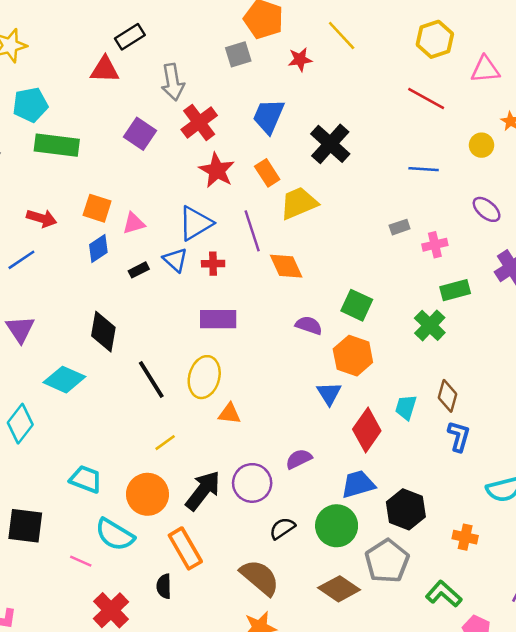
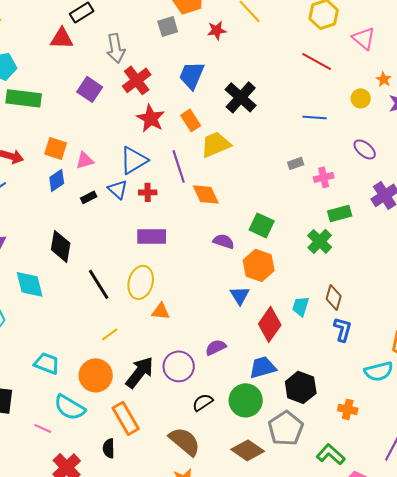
pink triangle: (485, 70) -> (364, 38), turned 45
cyan diamond: (64, 380) -> (30, 284), turned 52

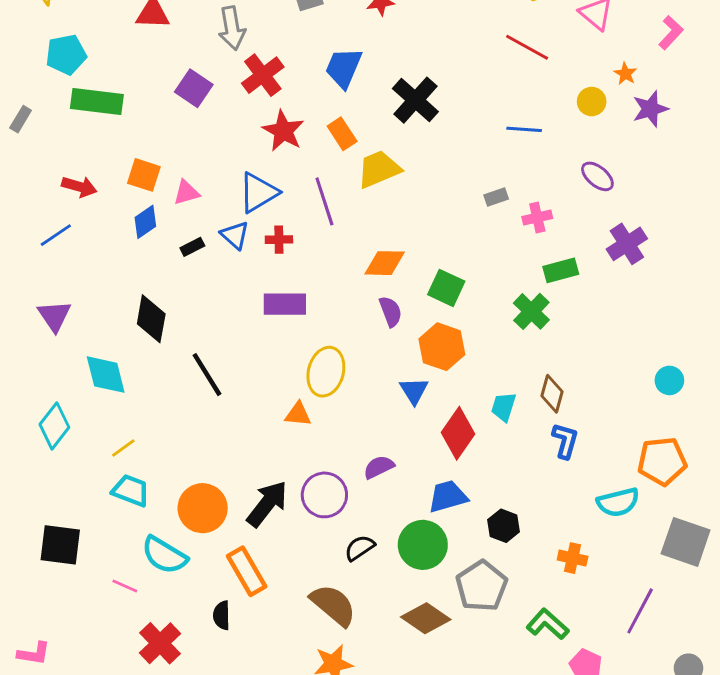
orange diamond: (206, 194) -> (385, 263), moved, turned -64
purple semicircle: (224, 241) -> (390, 311), turned 50
yellow ellipse: (141, 282) -> (326, 372), moved
yellow line: (110, 334) -> (123, 448), moved
black hexagon: (301, 387) -> (504, 526), size x0.7

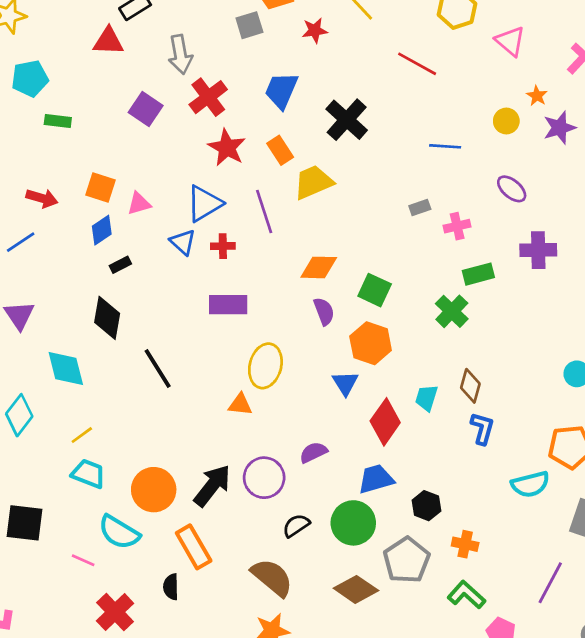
red line: (527, 47) -> (417, 64), moved
green rectangle: (97, 102) -> (58, 121), size x0.6
purple cross: (627, 244) -> (538, 250), turned 32
black rectangle: (192, 247) -> (120, 265), moved
orange cross: (573, 558) -> (465, 544), moved

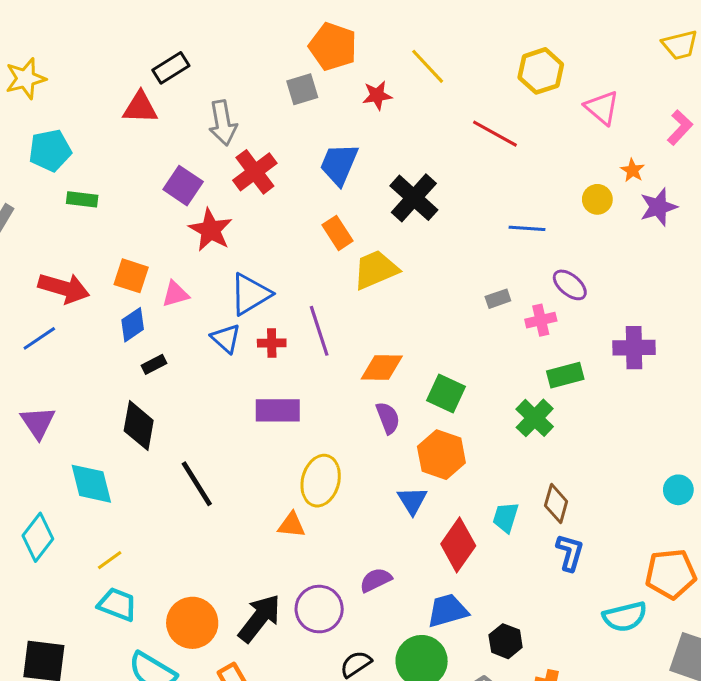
red star: (227, 148) -> (211, 230), moved
purple ellipse: (512, 189) -> (570, 285), moved
red arrow: (42, 198) -> (64, 288), size x1.4
purple line: (264, 211) -> (319, 331), moved

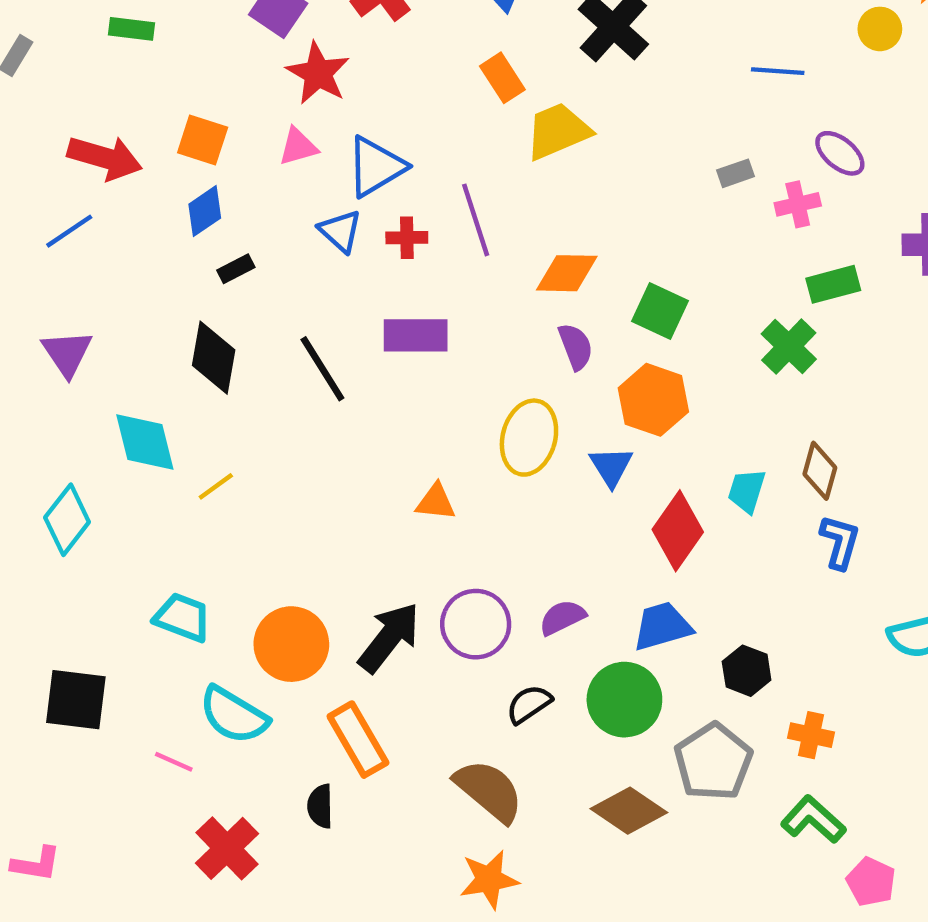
pink triangle: (175, 294) -> (298, 147), moved
yellow ellipse: (321, 481) -> (529, 438), moved
black line: (197, 484) -> (322, 369), moved
yellow line: (110, 560) -> (216, 486), moved
purple semicircle: (376, 580) -> (562, 617), moved

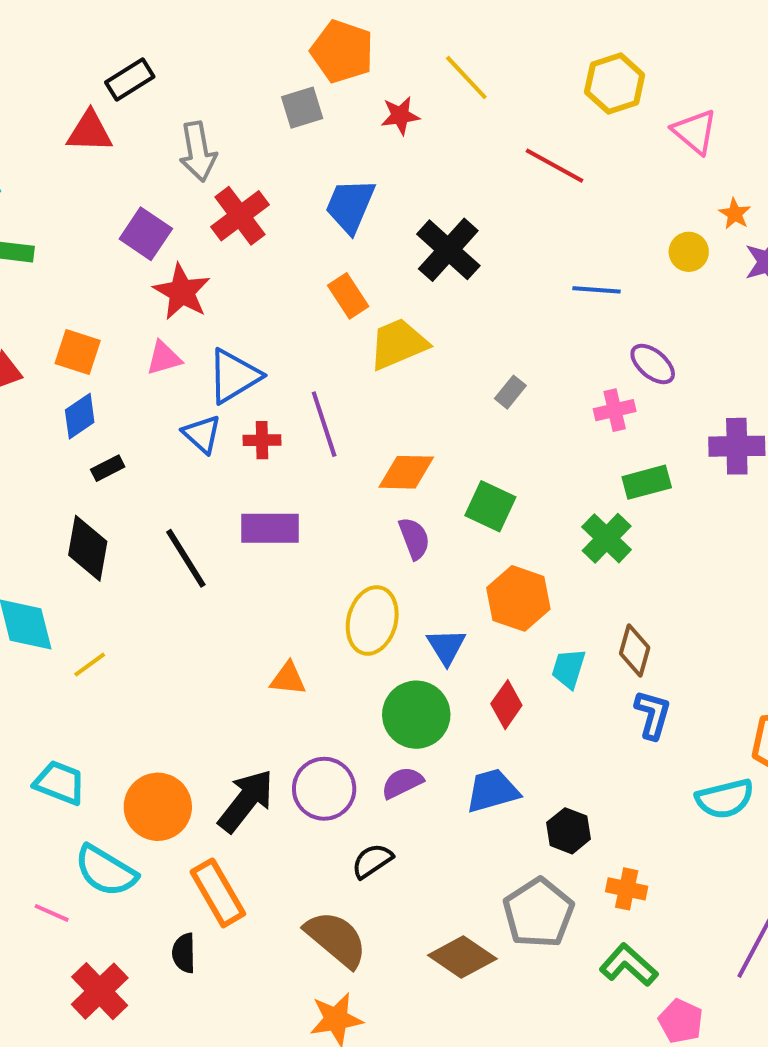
gray rectangle: (736, 173) -> (510, 392), moved, turned -32
orange hexagon: (653, 400) -> (518, 598), moved
red diamond: (678, 531) -> (506, 705), size x0.7
green circle: (624, 700) -> (416, 715), moved

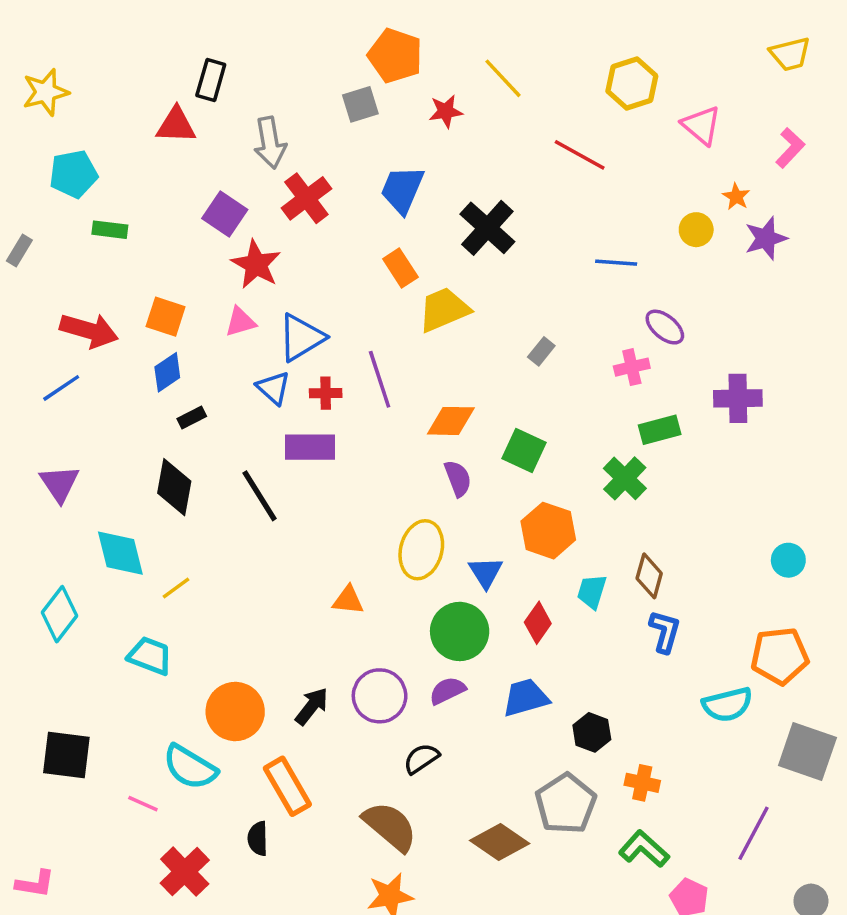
black rectangle: (130, 80) -> (211, 80), turned -42
purple rectangle: (270, 528) -> (310, 447), moved
cyan trapezoid: (60, 783) -> (150, 656), moved
black arrow: (246, 801) -> (312, 706), size x0.7

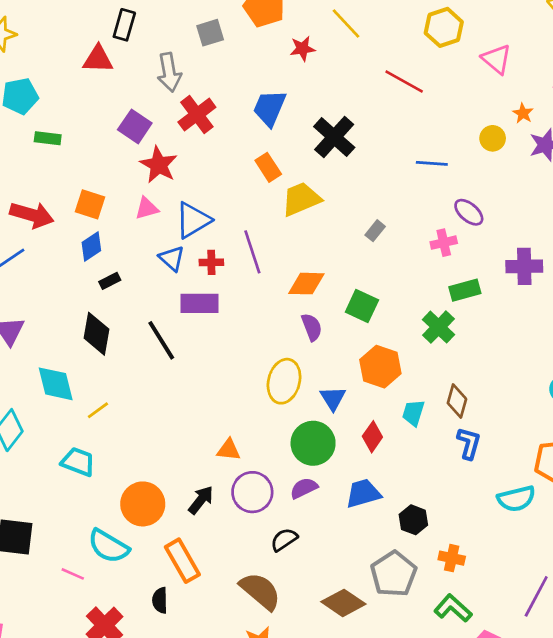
gray square: (360, 104) -> (210, 33), moved
orange triangle: (348, 600) -> (229, 450), moved

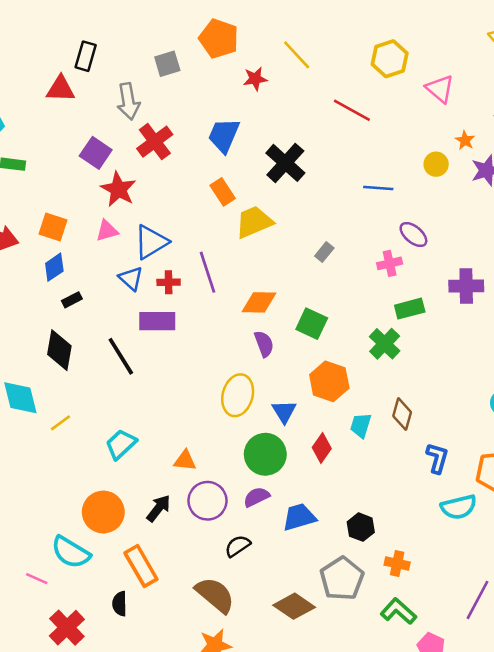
blue L-shape: (469, 443) -> (437, 458), moved
cyan trapezoid: (78, 462) -> (121, 444), moved, turned -64
blue trapezoid: (363, 493) -> (299, 517), moved

